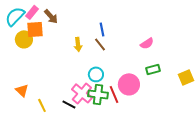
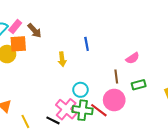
brown line: (100, 44) -> (116, 77), moved, turned 32
red line: (114, 94) -> (99, 110), turned -30

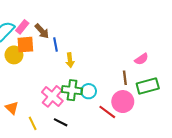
blue line: (87, 44) -> (55, 45), moved
green rectangle: (139, 85) -> (148, 86), size x1.5
pink cross: (66, 109) -> (52, 96), moved
green cross: (83, 110) -> (72, 90), moved

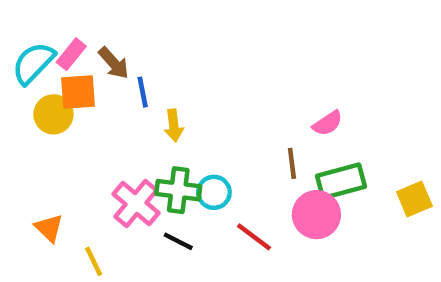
pink circle: (123, 102) -> (316, 215), moved
black line: (61, 122) -> (178, 241), moved

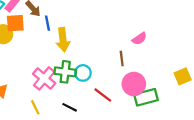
yellow arrow: (174, 125) -> (63, 40), size x1.5
green rectangle: (341, 181) -> (146, 97), moved
black line: (178, 241) -> (70, 107), moved
yellow line: (94, 261) -> (35, 107), moved

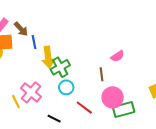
green cross: (65, 72) -> (60, 67), moved, turned -36
yellow line: (35, 107) -> (16, 101), moved

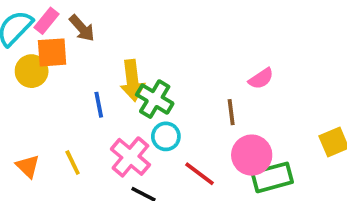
blue line: (34, 42) -> (99, 105), moved
green cross: (60, 67) -> (155, 99), turned -30
pink cross: (31, 92) -> (130, 157), moved

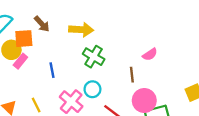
pink rectangle: (46, 21) -> (20, 61), moved
yellow arrow: (132, 80) -> (81, 30), moved, turned -80
green cross: (155, 99) -> (94, 57), moved

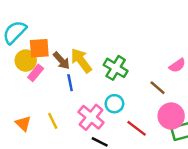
brown arrow: (42, 24) -> (61, 61), moved
yellow arrow: (81, 30) -> (81, 61), moved, turned -130
brown line: (132, 75) -> (158, 88), turned -42

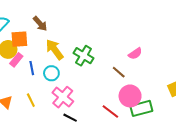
brown arrow: (61, 61) -> (40, 24), moved
blue line: (70, 83) -> (32, 68), moved
cyan circle: (114, 104) -> (51, 73), moved
red line: (137, 128) -> (110, 111), moved

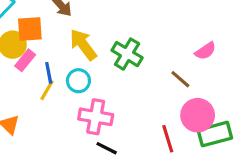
pink cross: (63, 97) -> (96, 117), turned -30
yellow line: (31, 100) -> (47, 90), moved, turned 56
red line: (110, 111) -> (168, 139), turned 36

